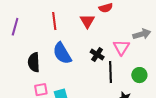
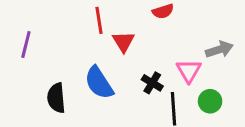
red line: (54, 21) -> (99, 20), moved
red triangle: (87, 21) -> (123, 42), moved
green circle: (139, 75) -> (210, 101), moved

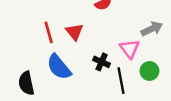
red line: (99, 20) -> (49, 32), moved

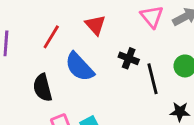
red line: (49, 32) -> (51, 37), moved, turned 50
pink triangle: (130, 49) -> (152, 17), moved

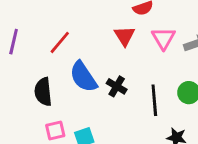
red triangle: (95, 25) -> (125, 36), moved
black cross: (129, 58) -> (117, 86), moved

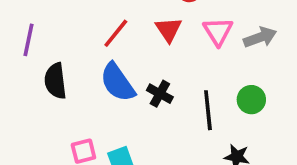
red line: (60, 42) -> (116, 33), moved
black semicircle: (43, 92) -> (55, 81), moved

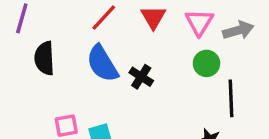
green circle: (251, 100) -> (206, 63), moved
black line: (208, 110) -> (231, 98), moved

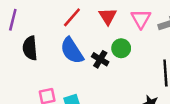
green circle: (206, 63) -> (121, 48), moved

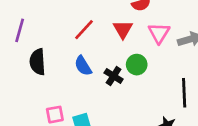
blue semicircle: (72, 51) -> (83, 66), size x0.7

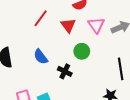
red line: (84, 30) -> (41, 18), moved
black cross: (114, 76) -> (65, 71), moved

